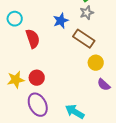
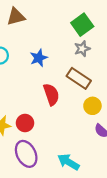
blue star: (61, 21) -> (39, 58), moved
red semicircle: (33, 39) -> (51, 94), moved

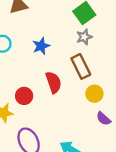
brown rectangle: (79, 78) -> (81, 66), turned 30
red circle: (25, 123) -> (24, 96), moved

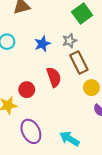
gray star: (84, 37) -> (70, 41), moved

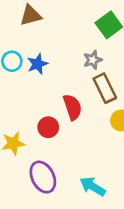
blue star: (42, 44) -> (37, 64), moved
red circle: (27, 90) -> (48, 127), moved

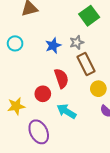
blue star: (37, 64) -> (53, 45), moved
cyan arrow: (93, 186) -> (66, 111), moved

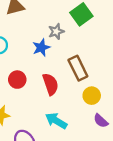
gray star: (77, 42) -> (56, 32), moved
red circle: (43, 94) -> (17, 80), moved

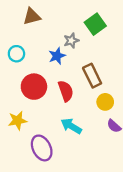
red circle: (17, 80) -> (34, 87), size x1.5

